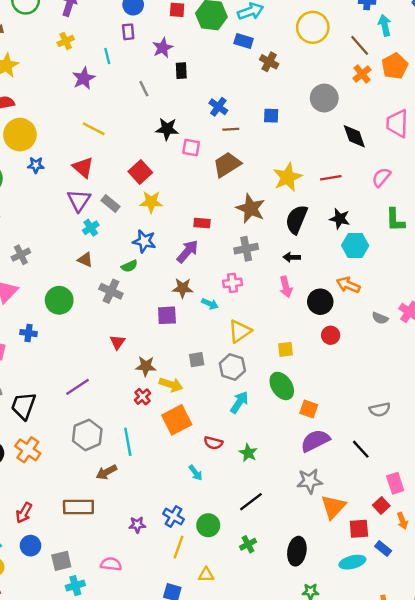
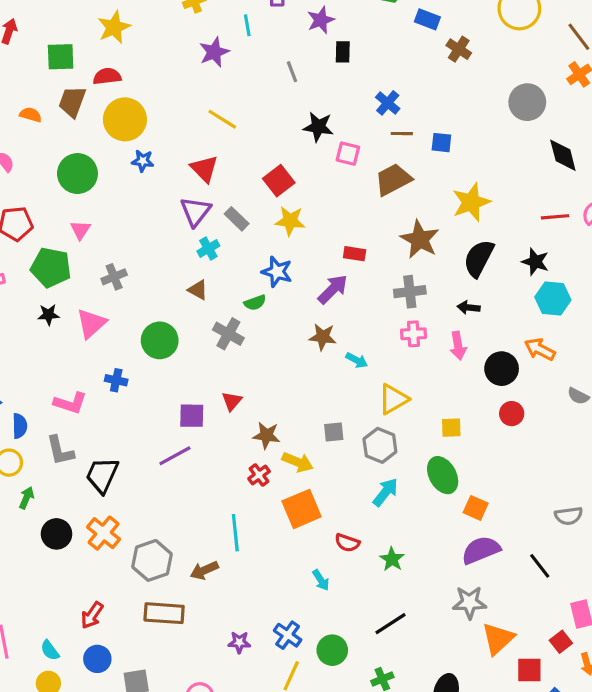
blue square: (271, 116) -> (441, 143), moved
red line: (331, 178) -> (555, 217), moved
pink cross: (232, 283) -> (413, 334), moved
purple square: (167, 315) -> (192, 416), moved
gray hexagon: (87, 435) -> (152, 560), moved

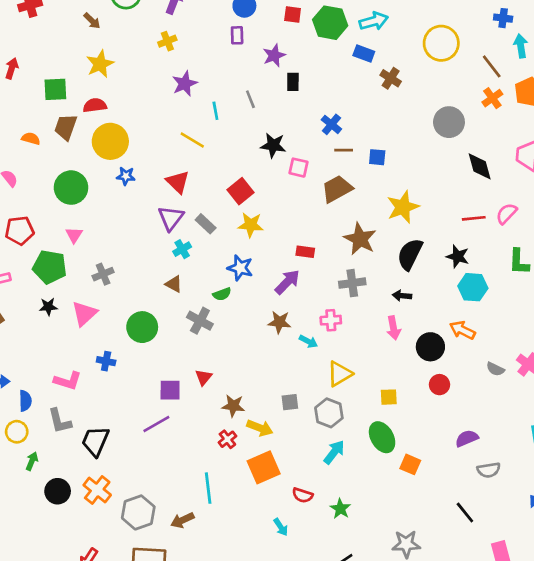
cyan line: (247, 25) -> (215, 111), moved
pink cross: (413, 334) -> (331, 320), moved
purple semicircle: (481, 550) -> (467, 438), moved, size x0.7

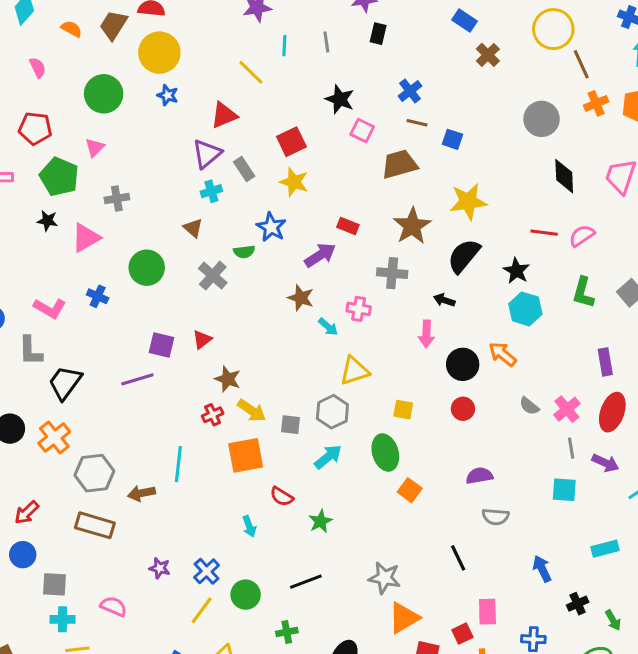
brown line: (492, 66) -> (581, 64), moved
red triangle: (178, 182) -> (224, 115), turned 40
gray square: (290, 402) -> (291, 425), moved

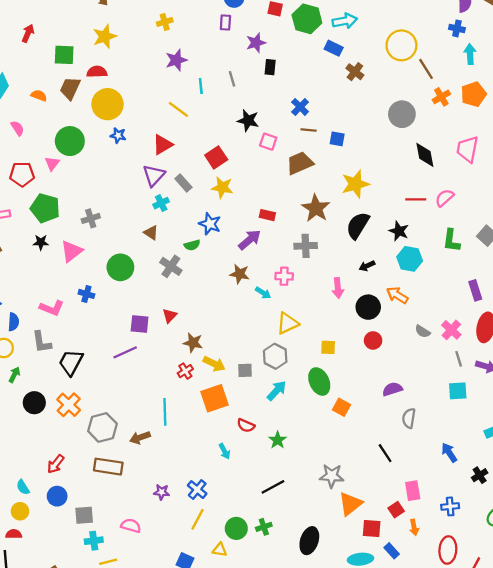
pink triangle: (95, 147) -> (52, 164), moved
black arrow: (444, 300) -> (367, 266), moved, turned -35
gray semicircle: (496, 517) -> (409, 418), turned 102
green circle: (246, 595) -> (236, 528), moved

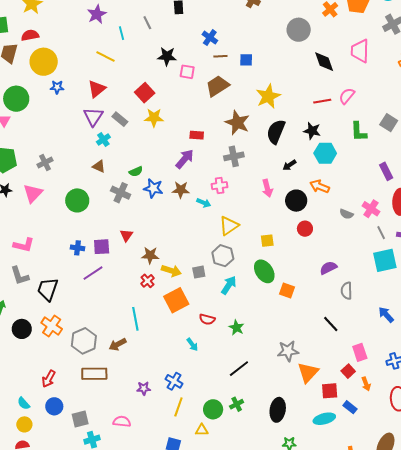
blue star: (210, 224) -> (153, 188), moved
blue cross: (86, 294) -> (78, 248), moved
cyan square: (458, 391) -> (385, 260), size x1.4

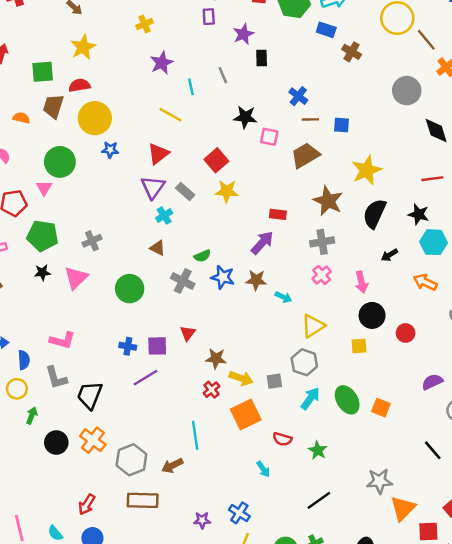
pink cross: (220, 186) -> (322, 275), moved, turned -35
black circle: (296, 201) -> (372, 315), moved
green ellipse: (264, 271) -> (347, 400), moved

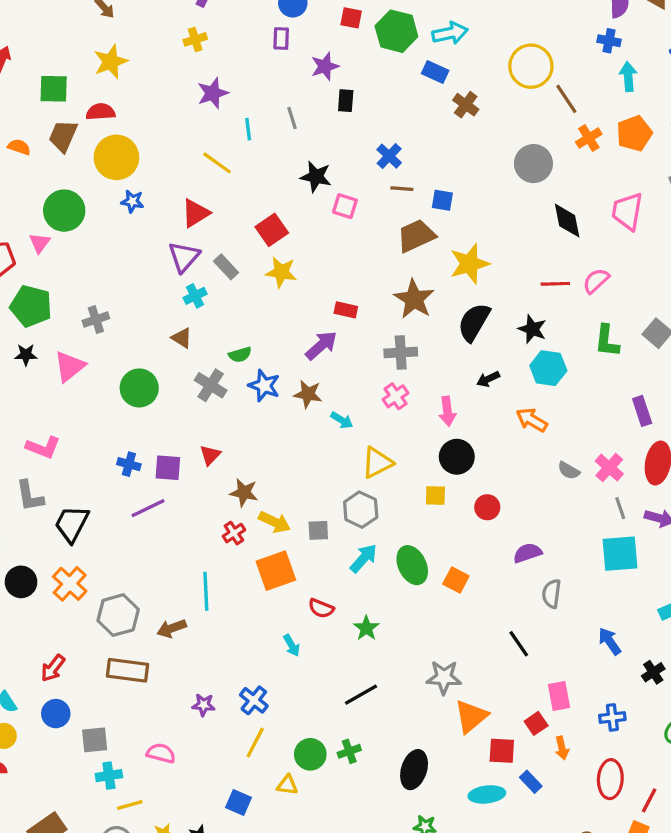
brown trapezoid: (305, 155) -> (416, 236), moved
red circle: (406, 333) -> (487, 507), moved

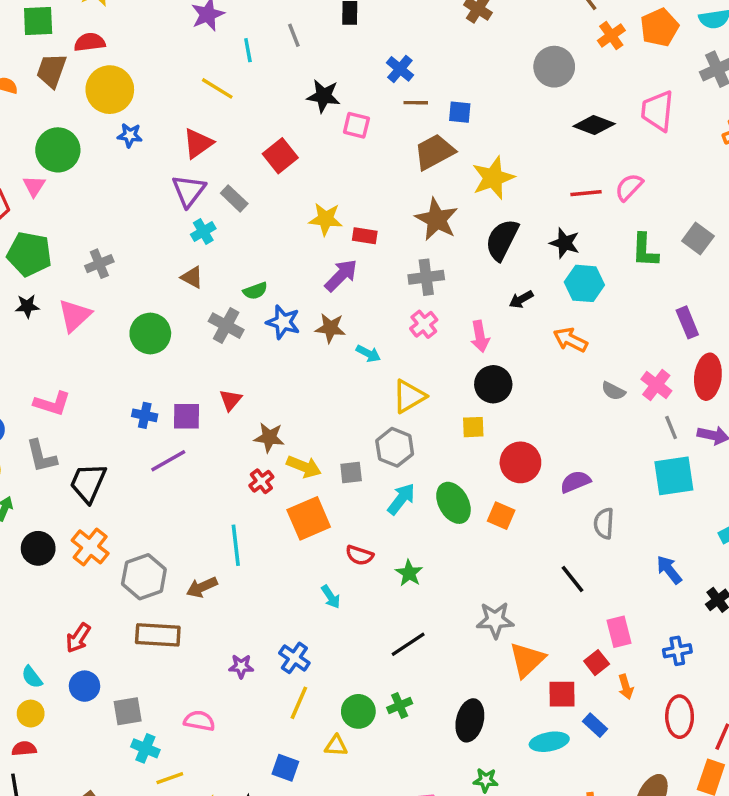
black diamond: (567, 221) -> (594, 125), turned -54
yellow star: (281, 272) -> (326, 219), moved
red circle: (487, 507) -> (520, 462), moved, size x1.5
cyan cross: (109, 776) -> (145, 748), turned 35

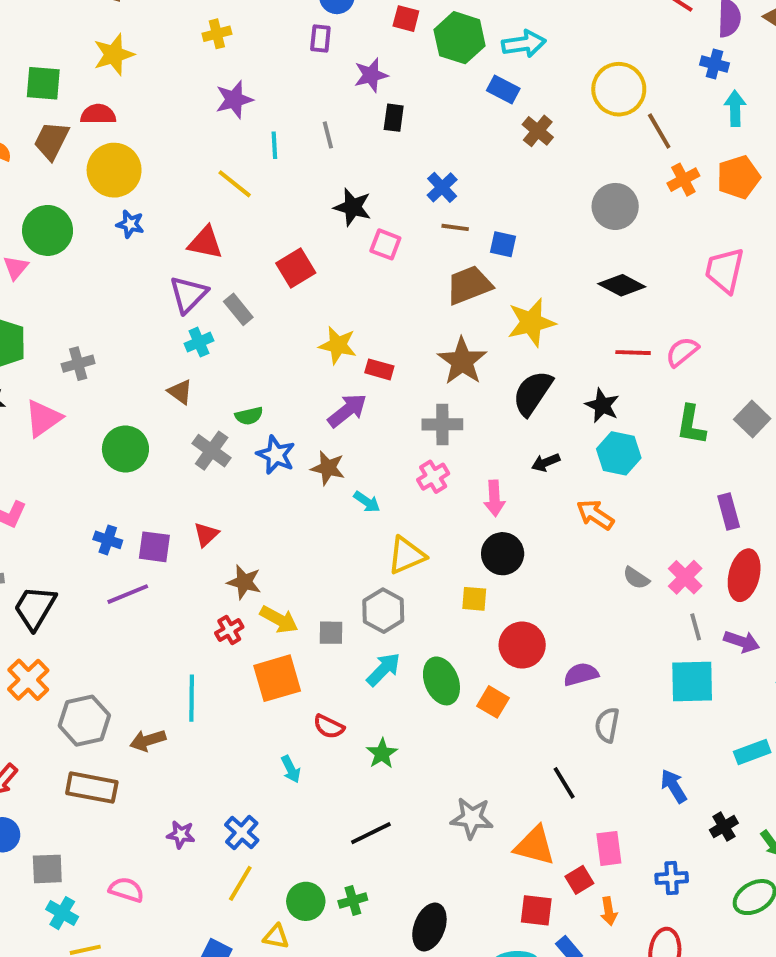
black diamond: (594, 125) -> (622, 285), moved
red triangle: (198, 143) -> (205, 243), turned 40
orange triangle: (527, 660) -> (535, 846), moved, turned 51

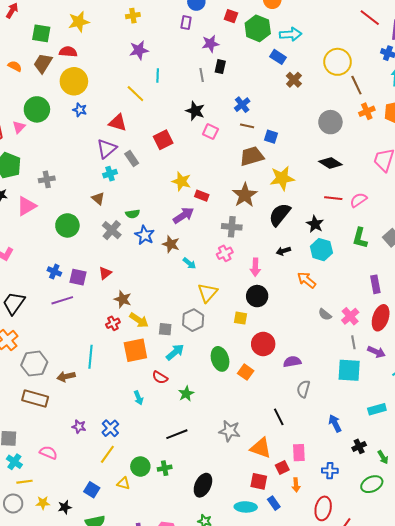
gray line: (328, 135) -> (202, 75), moved
yellow triangle: (406, 555) -> (208, 293), turned -30
cyan arrow: (383, 669) -> (175, 352), moved

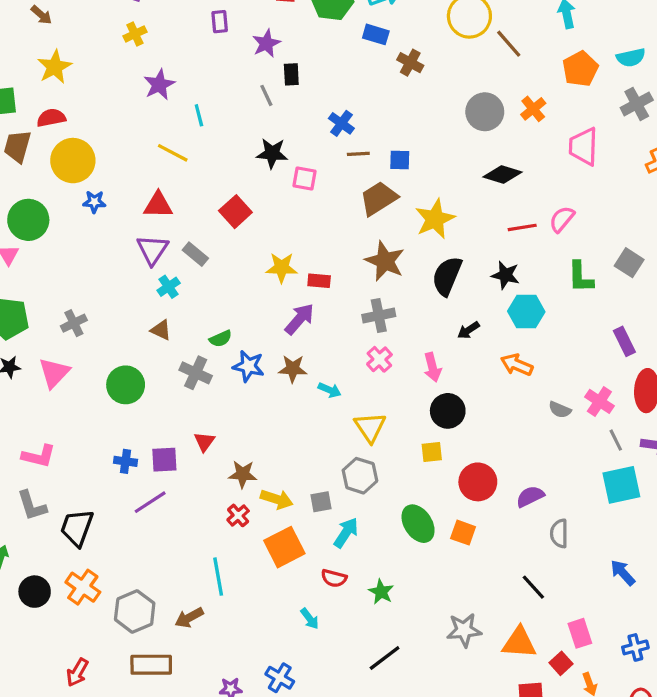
orange cross: (367, 111) -> (533, 109), moved

